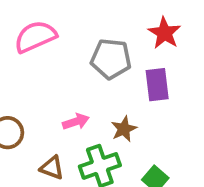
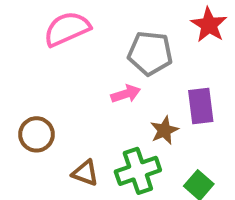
purple rectangle: (157, 85) -> (201, 106), moved
pink arrow: (76, 122) -> (126, 94), moved

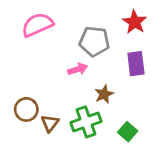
purple rectangle: (201, 106) -> (136, 64), moved
brown circle: (37, 134) -> (26, 109), moved
brown triangle: (85, 173) -> (50, 123), turned 48

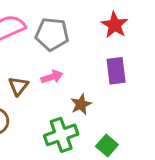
gray pentagon: (94, 41) -> (52, 34), moved
brown triangle: (50, 123) -> (18, 86), moved

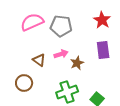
brown triangle: (18, 86) -> (39, 60), turned -32
brown star: (81, 104) -> (77, 63), moved

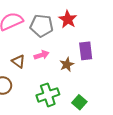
red star: (102, 20) -> (68, 19), moved
brown star: (77, 63) -> (67, 64), moved

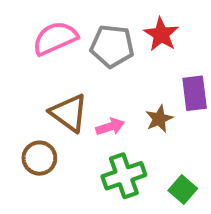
pink arrow: (42, 55) -> (110, 127), moved
brown triangle: (18, 61) -> (69, 113), size x1.5

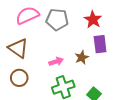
red star: (161, 34) -> (93, 20), moved
brown triangle: (69, 113) -> (18, 48), moved

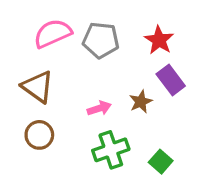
purple rectangle: (100, 44) -> (171, 80), turned -30

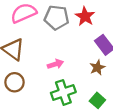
red star: (159, 40) -> (85, 16), moved
brown star: (141, 102) -> (97, 68), moved

